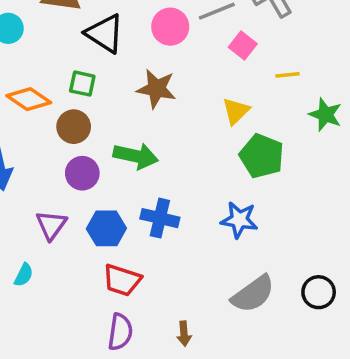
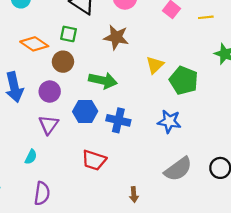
yellow line: (287, 75) -> (206, 17), moved
yellow triangle: (236, 111) -> (155, 65), moved
purple circle: (82, 173) -> (50, 92), moved
blue hexagon: (106, 228) -> (85, 111), moved
purple semicircle: (120, 332) -> (42, 193), moved

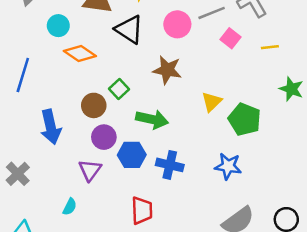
green square: (69, 34) -> (119, 89), moved, turned 35
orange diamond: (34, 44) -> (80, 53), moved
brown circle: (63, 62) -> (94, 105), moved
purple circle: (50, 92) -> (104, 137), moved
red trapezoid: (94, 160) -> (142, 211), turned -110

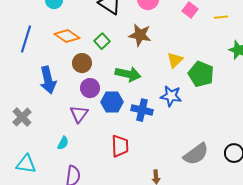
orange diamond: (80, 53) -> (67, 36), moved
green square: (119, 89) -> (102, 41), moved
blue star: (228, 166) -> (171, 96), moved

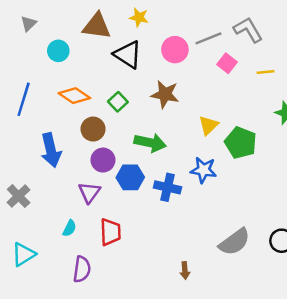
red trapezoid: (120, 146) -> (110, 232), moved
cyan triangle: (26, 164) -> (24, 254), turned -40

